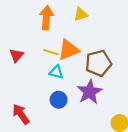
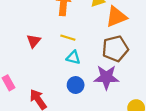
orange triangle: (69, 50) -> (116, 17), moved
purple star: (90, 92) -> (106, 77), turned 30

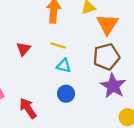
orange triangle: (116, 17) -> (107, 24), turned -35
purple star: (106, 77) -> (113, 86), moved, turned 30

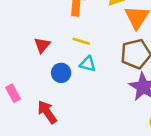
blue circle: (66, 94) -> (61, 73), moved

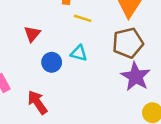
yellow line: (81, 41) -> (83, 18), moved

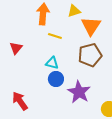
blue circle: (52, 62) -> (56, 79), moved
purple star: (136, 77) -> (79, 92), moved

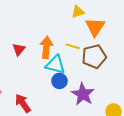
orange arrow: (43, 14) -> (46, 47), moved
yellow line: (55, 36) -> (73, 46), moved
cyan triangle: (52, 63) -> (55, 65), size x1.5

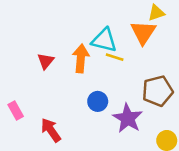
yellow triangle: (78, 12) -> (156, 13), moved
brown pentagon: (94, 57) -> (158, 91), moved
cyan triangle: (55, 65) -> (104, 40), moved

